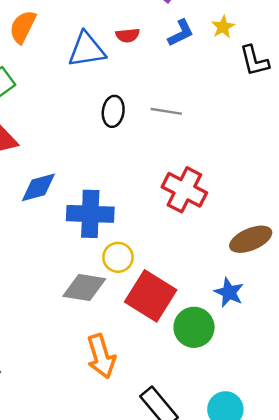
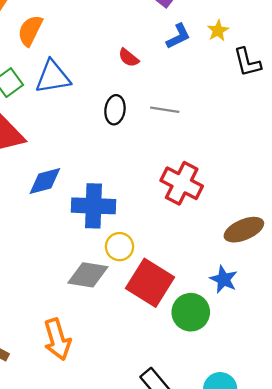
red semicircle: (128, 35) -> (129, 58), moved, turned 45
blue triangle: (87, 50) -> (53, 77), moved
orange arrow: (101, 356) -> (57, 339), moved

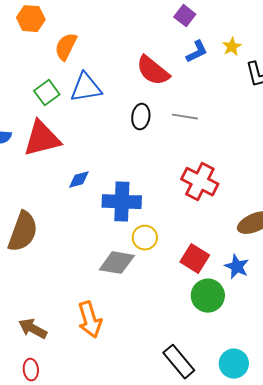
red semicircle: (129, 58) -> (153, 71), size x1.8
blue diamond: (45, 181) -> (79, 180), size x0.7
red square: (150, 283) -> (195, 259), moved, size x0.7

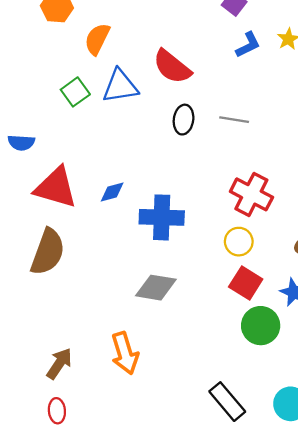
red semicircle: (153, 71) -> (172, 67), moved
red triangle: (42, 139) -> (56, 187), moved, turned 30
yellow circle: (145, 238) -> (239, 242), moved
brown arrow: (33, 329) -> (59, 364), turned 96

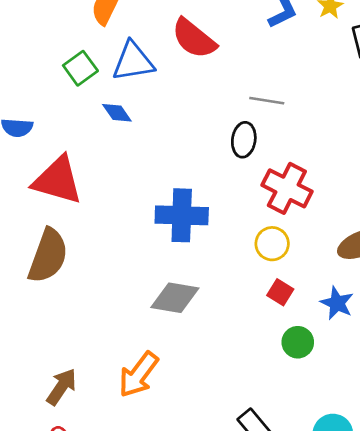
black ellipse: (184, 120) -> (244, 140), moved
blue diamond: (112, 192) -> (117, 113), moved, turned 70
red square: (246, 283) -> (280, 292), size x0.7
green circle: (261, 326) -> (298, 342), size x0.7
orange arrow: (125, 353) -> (138, 375), turned 54

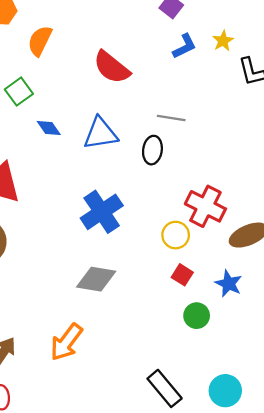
blue triangle: (133, 61) -> (101, 133), moved
red cross: (287, 188) -> (205, 206), moved
blue cross: (182, 215) -> (102, 212), turned -36

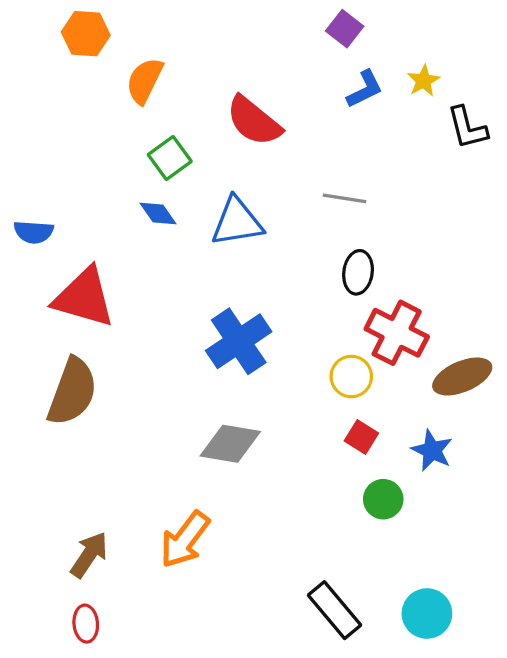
green square: (19, 92) -> (170, 158), moved
black ellipse: (152, 150) -> (358, 272), moved

